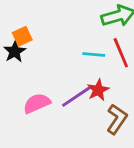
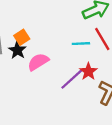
pink semicircle: (37, 103) -> (38, 62), moved

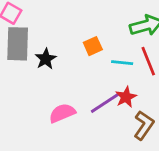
orange square: (22, 37) -> (93, 46), moved
pink semicircle: (38, 62) -> (62, 113), moved

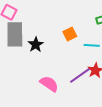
pink semicircle: (62, 113) -> (49, 84), turned 60

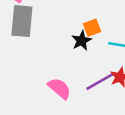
black star: (36, 45) -> (82, 41), moved

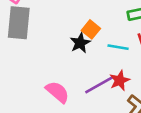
orange square: (92, 28) -> (91, 29), turned -30

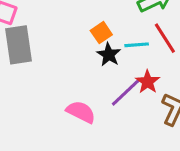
orange square: (91, 29) -> (101, 33), turned 30
black star: (80, 43) -> (109, 55), moved

